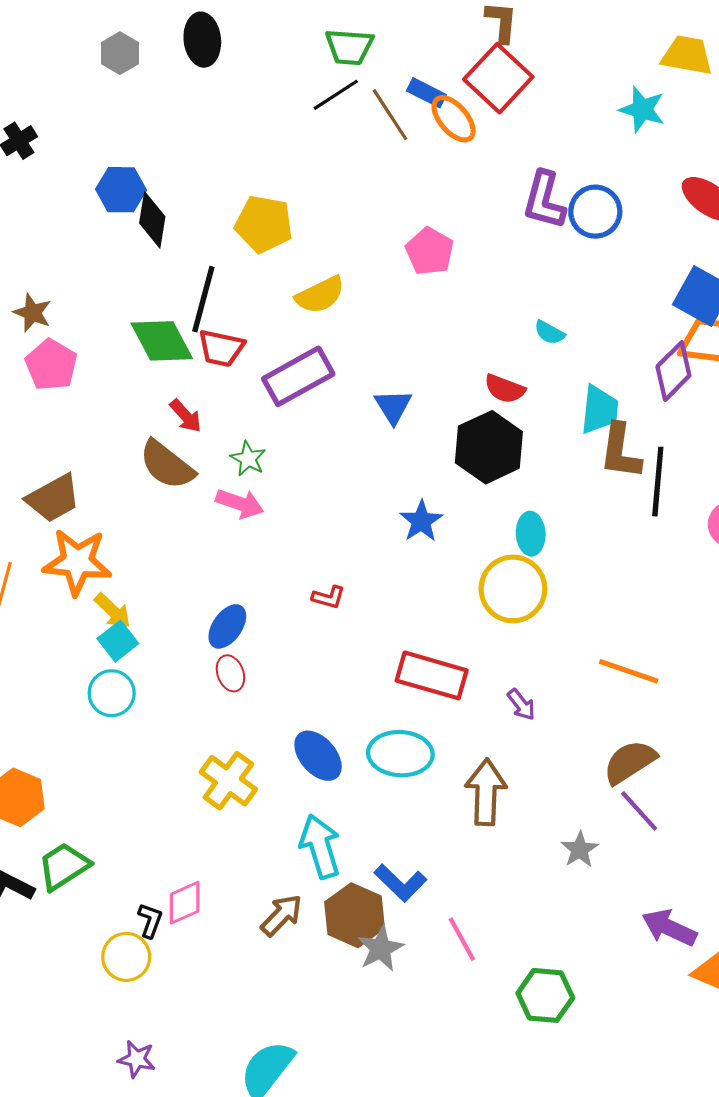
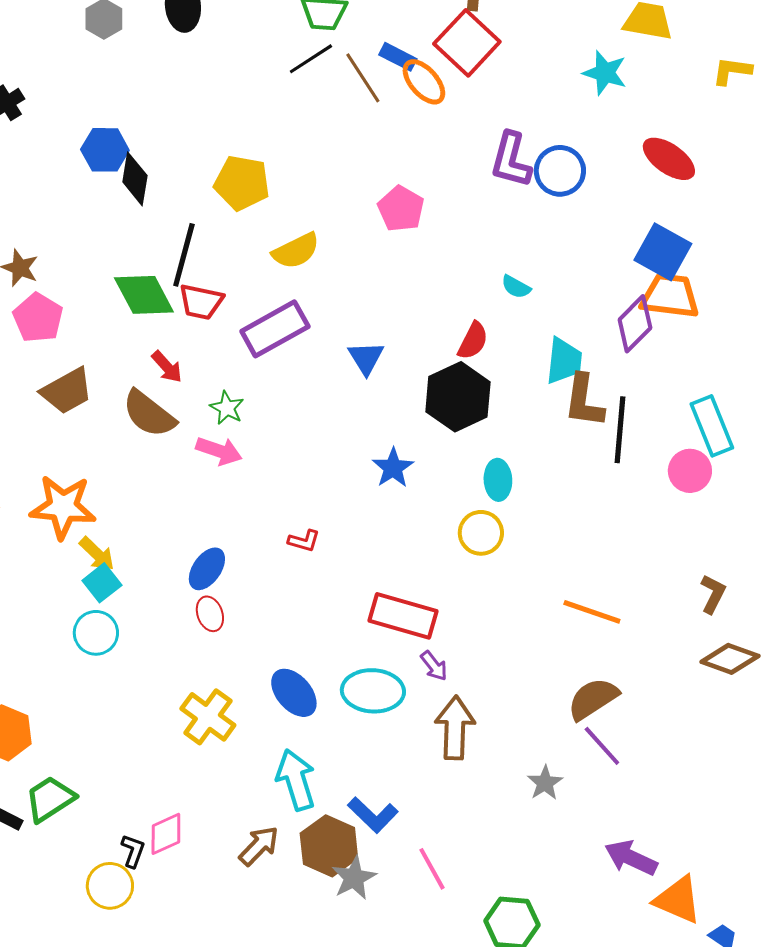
red semicircle: (505, 389) -> (473, 341), turned -84
brown trapezoid: (53, 498) -> (67, 391), moved
yellow circle: (513, 589) -> (481, 533), size x0.7
purple arrow: (521, 705) -> (434, 666), moved

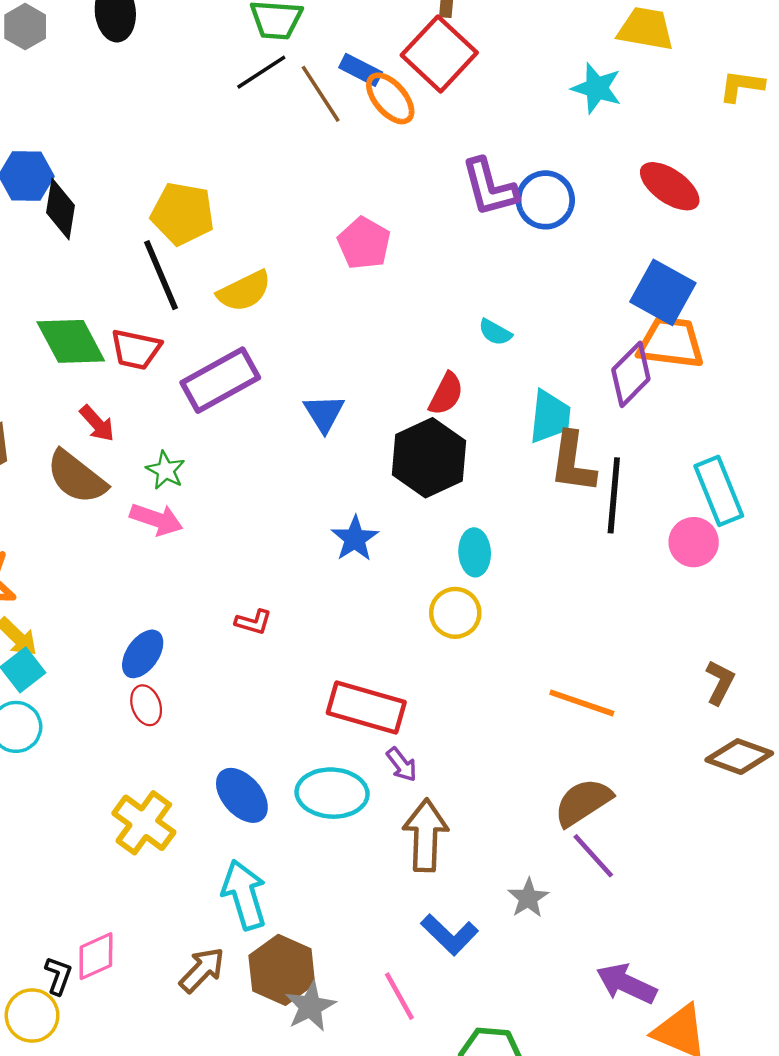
purple L-shape: (511, 160) -> (489, 187), turned -30
black line: (184, 255) -> (161, 275), moved, turned -38
blue L-shape: (373, 815) -> (450, 935), moved

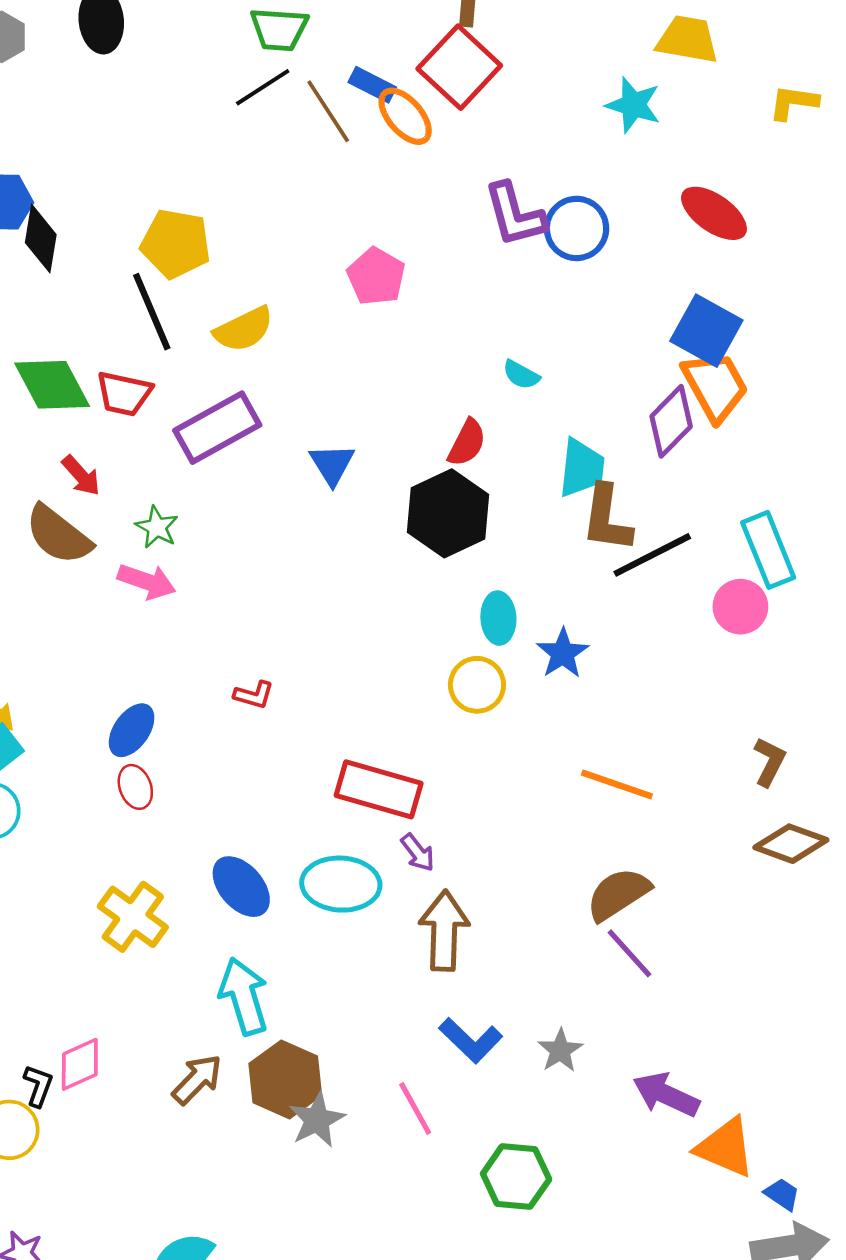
orange trapezoid: (671, 342) -> (715, 386), turned 54
black line: (614, 495) -> (652, 555), turned 58
blue star: (355, 539) -> (563, 653), moved
gray star: (528, 898) -> (560, 1050), moved

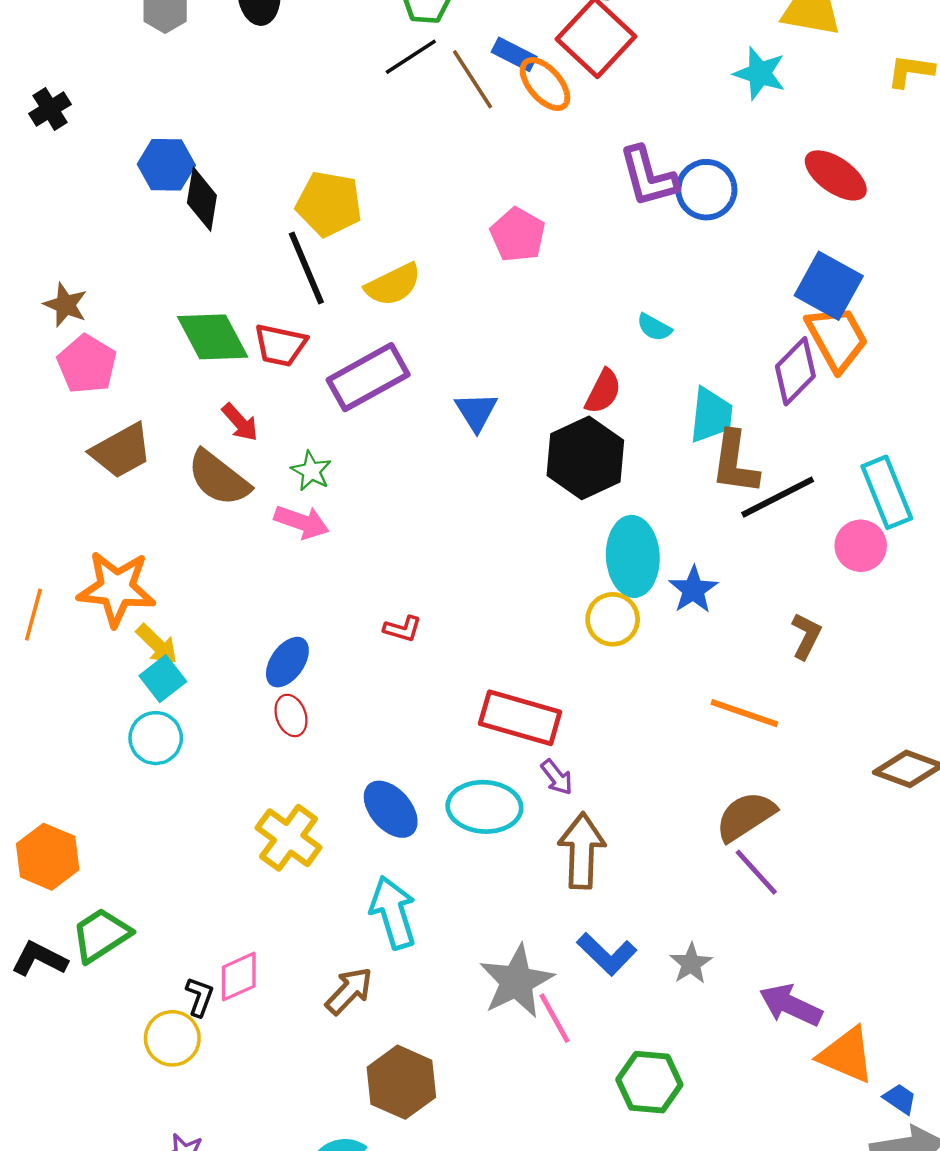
cyan ellipse: (498, 618) -> (633, 556), size x1.6
brown L-shape: (769, 762) -> (806, 636), moved
brown hexagon: (285, 1079) -> (401, 1082), moved
gray star: (317, 1120) -> (516, 981), moved, size x1.4

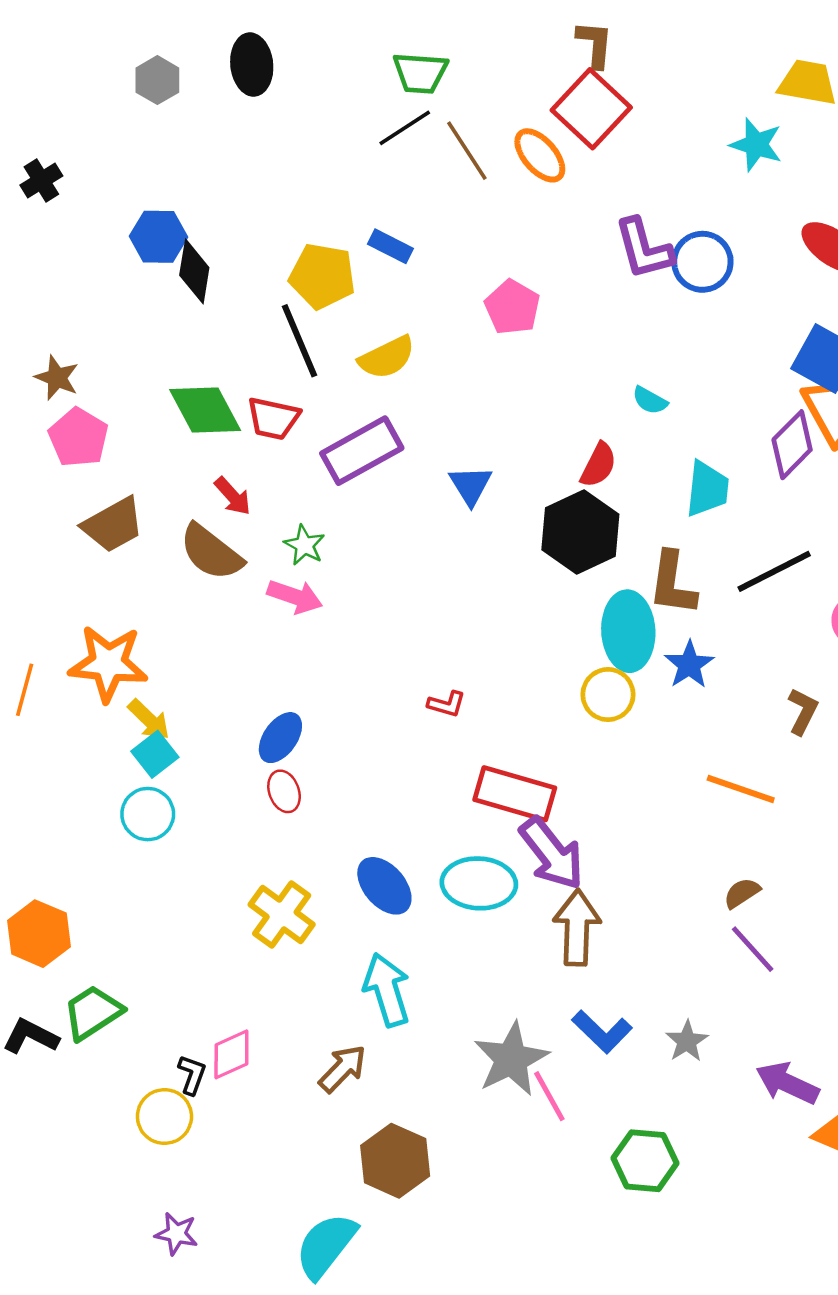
blue rectangle: (514, 54) -> (390, 246), moved
brown L-shape: (735, 463) -> (673, 583), moved
red L-shape: (403, 629) -> (447, 704), moved
purple arrow: (557, 777) -> (552, 854), size x2.0
brown semicircle: (746, 816) -> (742, 893), size x0.6

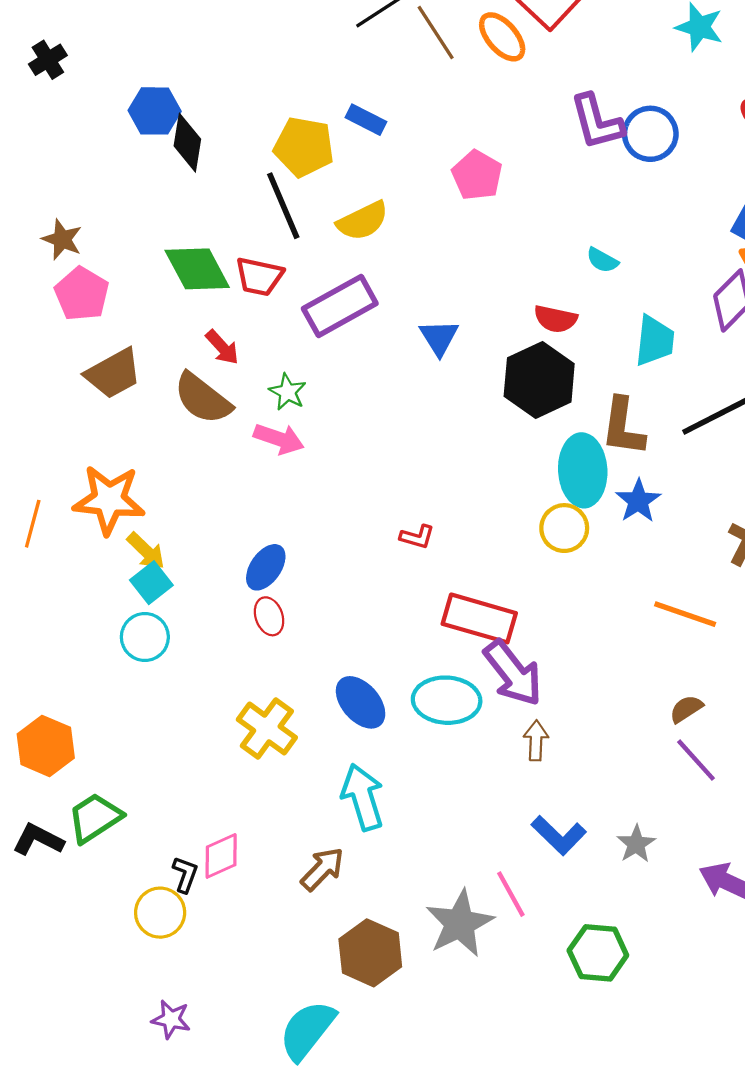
red semicircle: (598, 465) -> (555, 319), turned 75
brown arrow: (577, 928) -> (536, 740), size x0.6
gray star: (511, 1059) -> (460, 923), moved

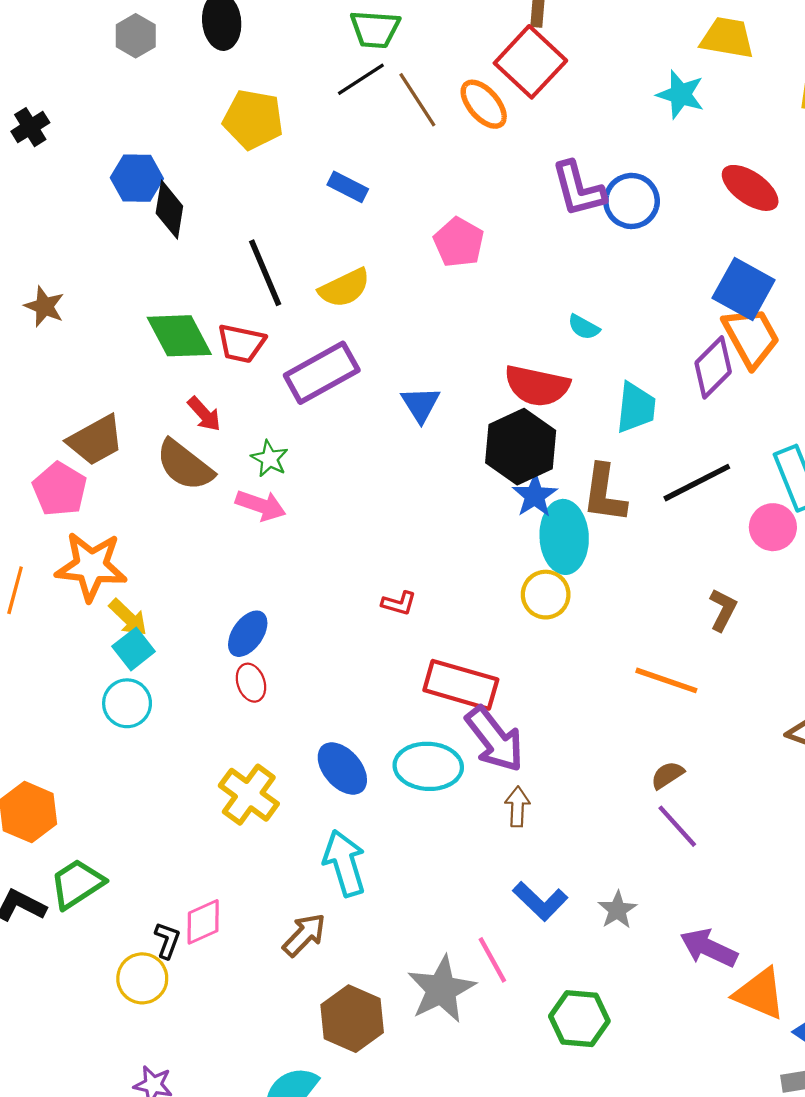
yellow pentagon: (304, 147) -> (253, 119), moved
pink pentagon: (82, 294) -> (60, 489), moved
red semicircle: (555, 319) -> (537, 386), size x1.5
blue star: (638, 501) -> (535, 496), moved

